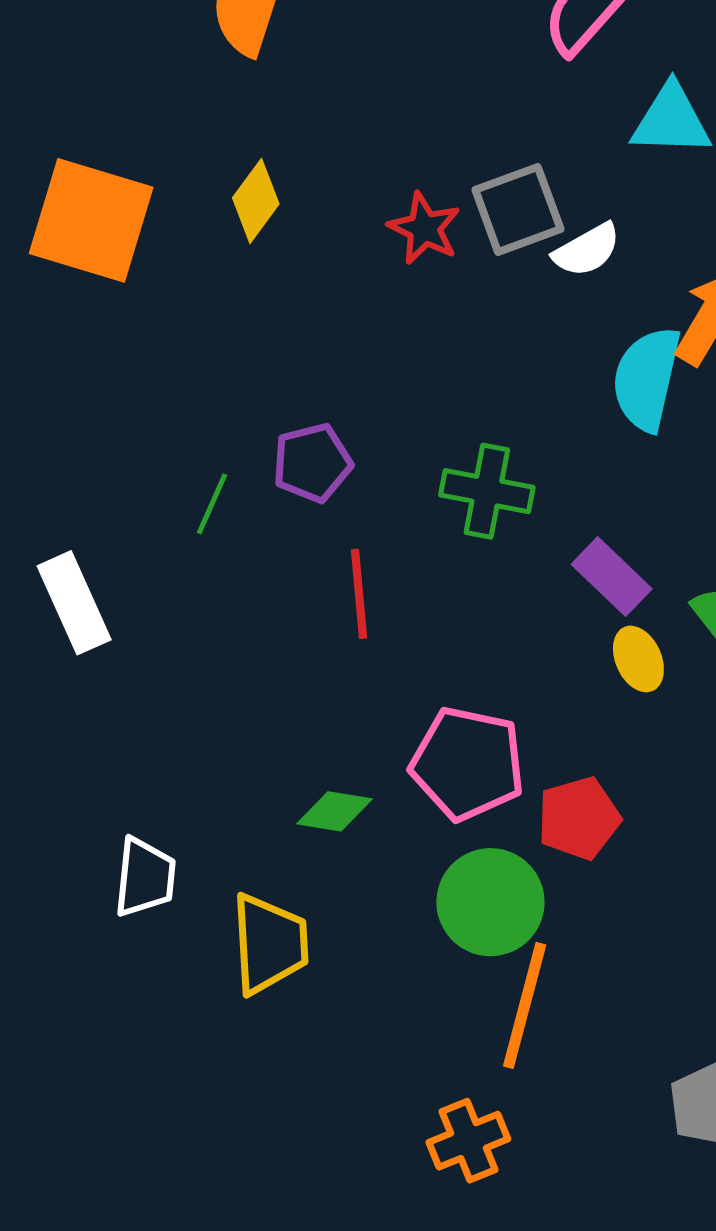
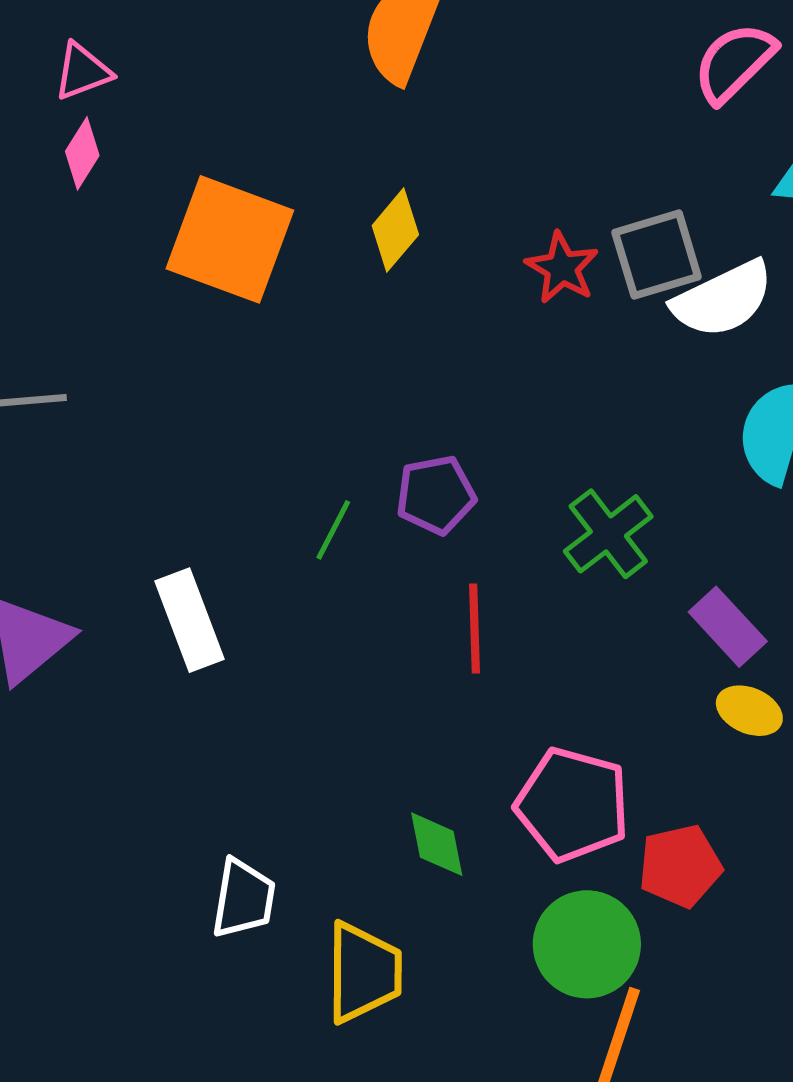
white semicircle: (587, 250) -> (723, 299), size x1.5
green cross: (487, 491) -> (608, 534), turned 38
yellow ellipse: (638, 659) -> (749, 711), turned -46
green diamond: (335, 811) -> (437, 844), turned 66

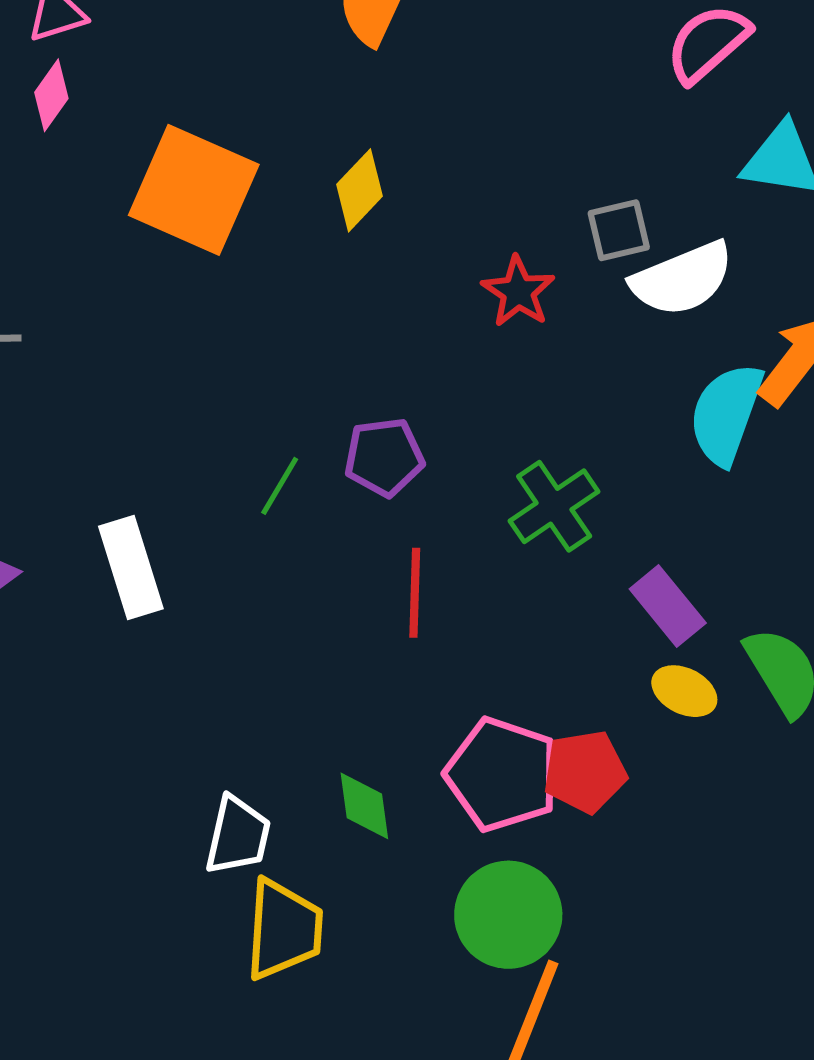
gray square: (657, 255) -> (619, 230), size x0.7
red star: (562, 268) -> (518, 292), moved
red pentagon: (680, 866) -> (585, 772), moved
white trapezoid: (243, 898) -> (238, 835), moved

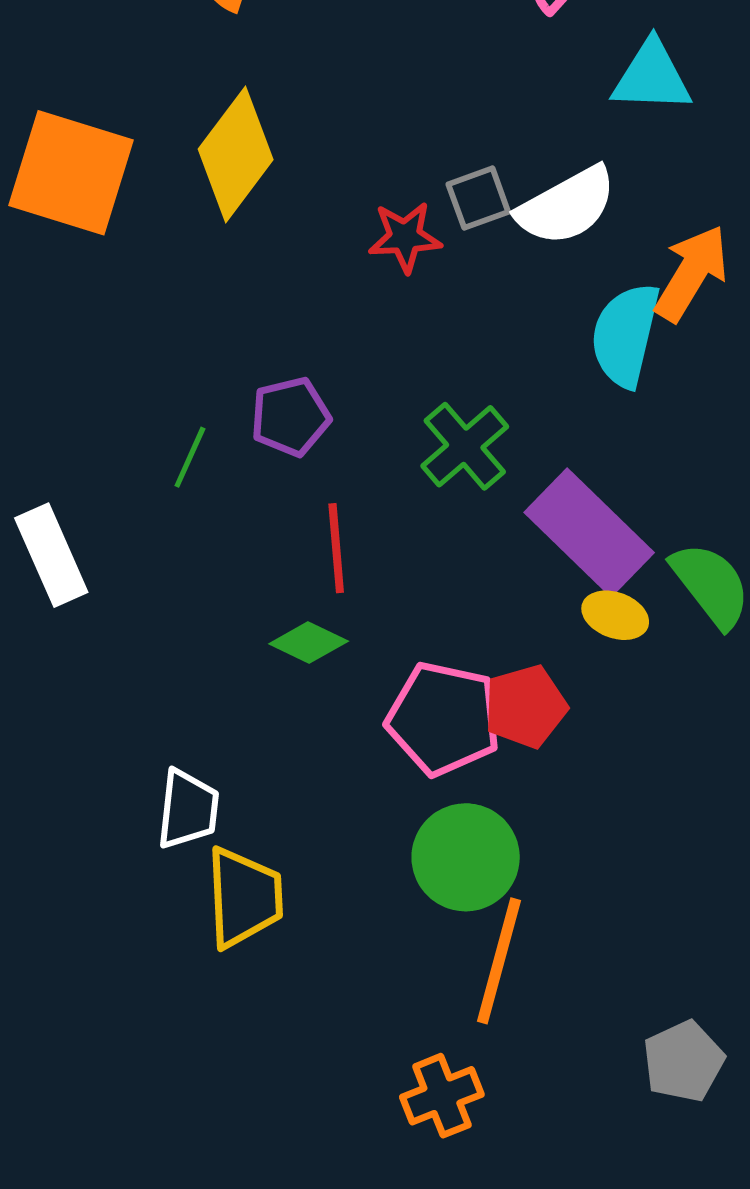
yellow diamond: (359, 190) -> (236, 154), size x1.6
gray square: (619, 230) -> (478, 198), moved
red star: (518, 292) -> (405, 237), turned -30
purple rectangle: (668, 606) -> (589, 533), size x1.6
green diamond: (364, 806) -> (309, 643), moved, turned -50

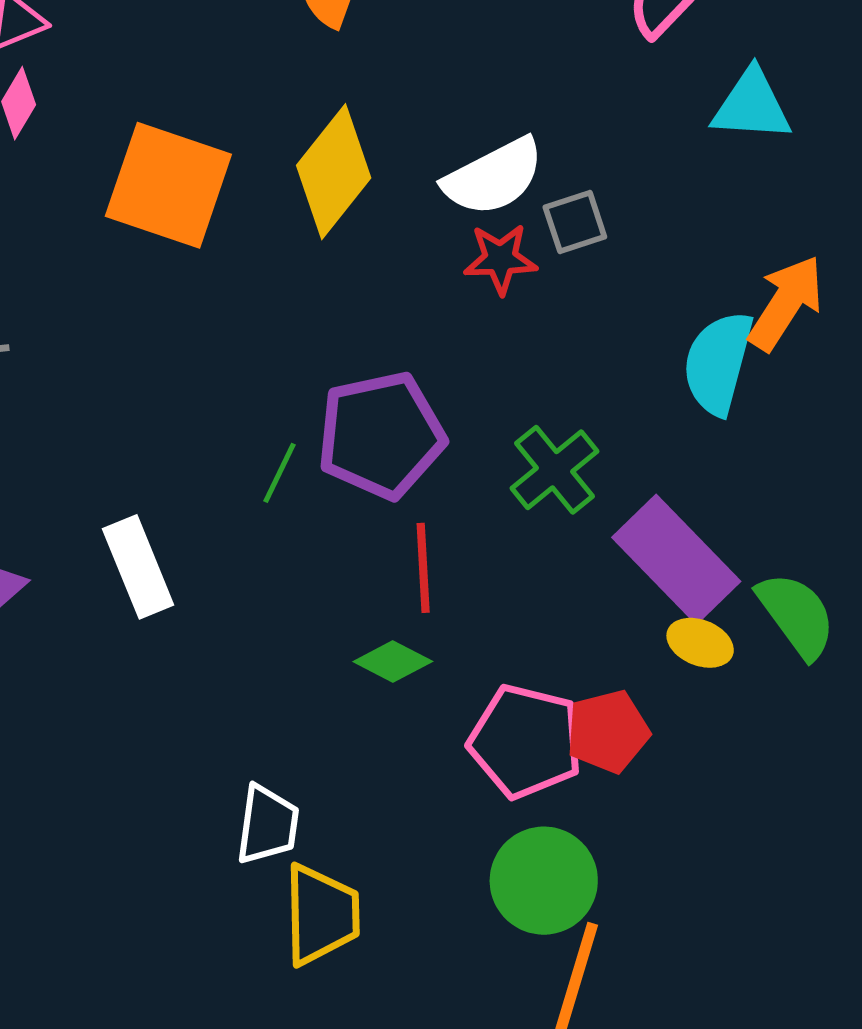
white semicircle: (566, 206) -> (494, 177), moved
purple pentagon: (290, 417) -> (381, 435), size x1.6

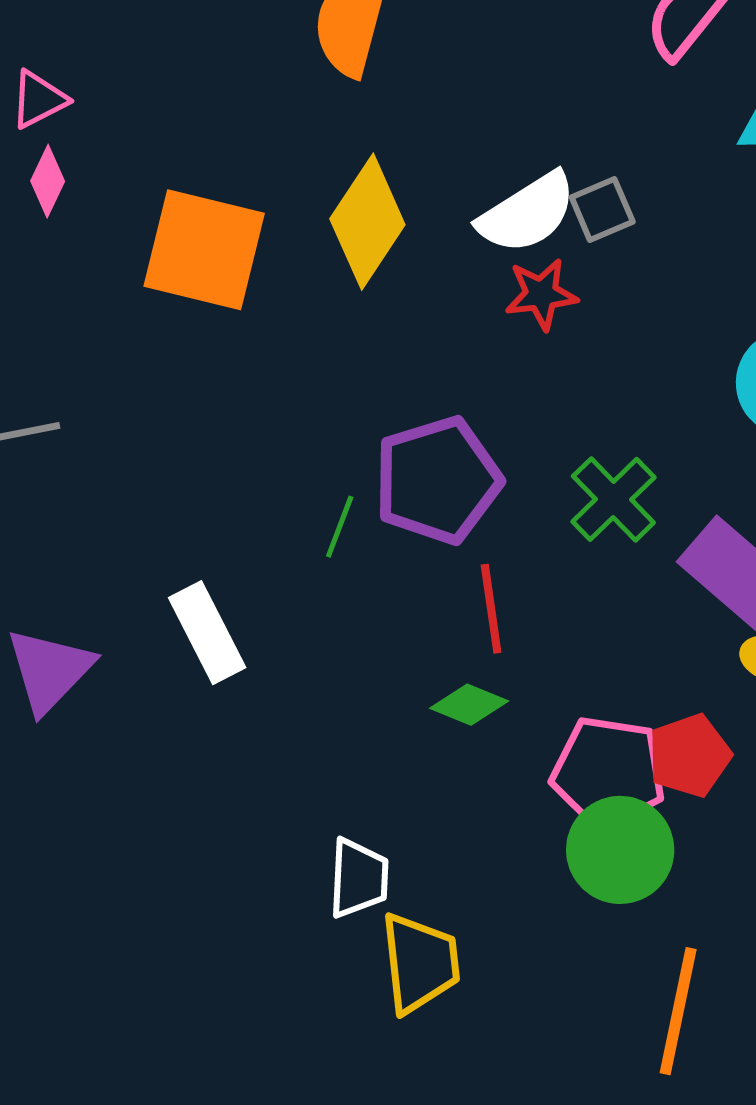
gray square: (575, 222) -> (602, 210), moved
green circle: (544, 881) -> (620, 850), moved

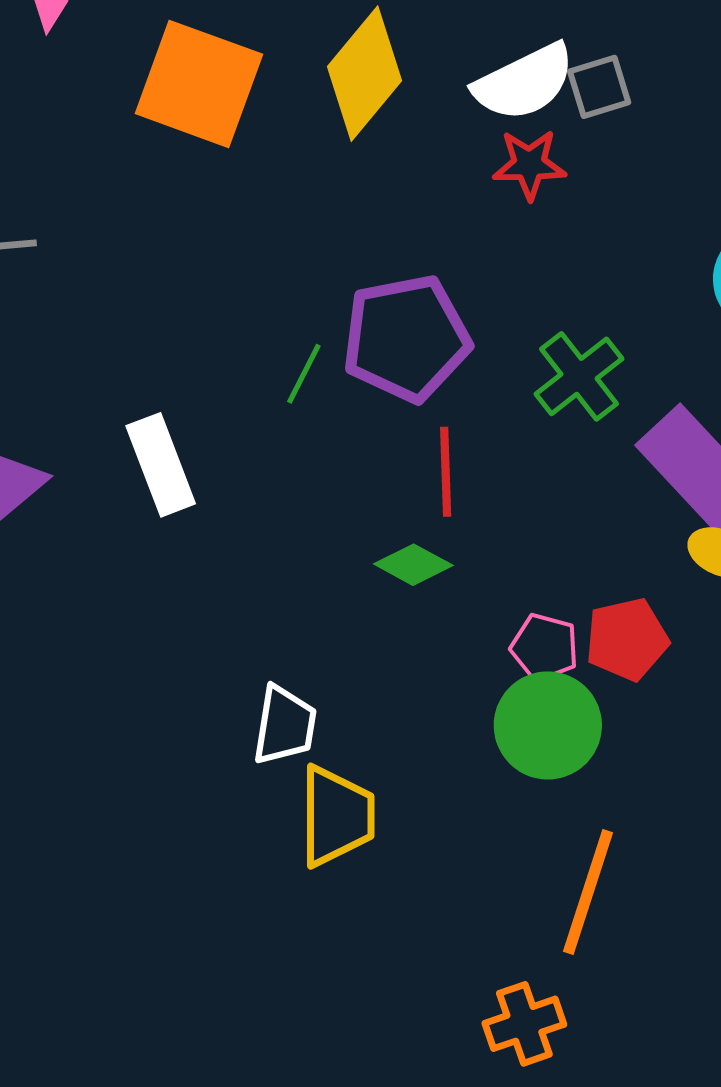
pink pentagon: (608, 773) -> (545, 647), size x0.6

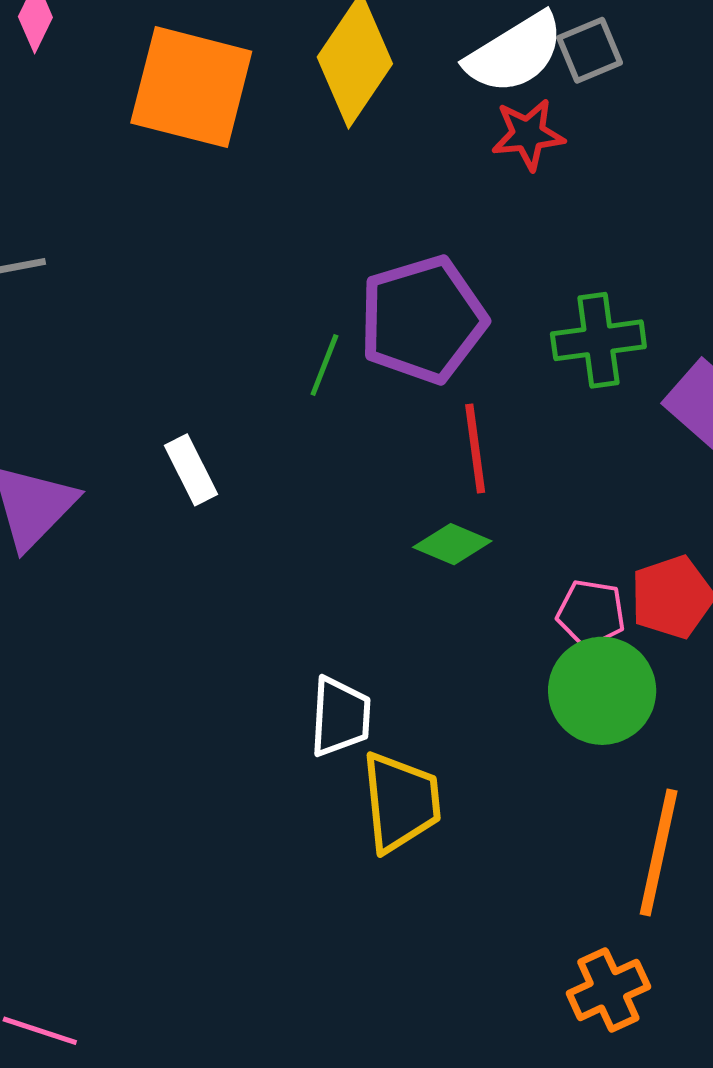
green cross: (579, 376) -> (598, 340), turned 36
white rectangle: (161, 465) -> (191, 470), size x0.7

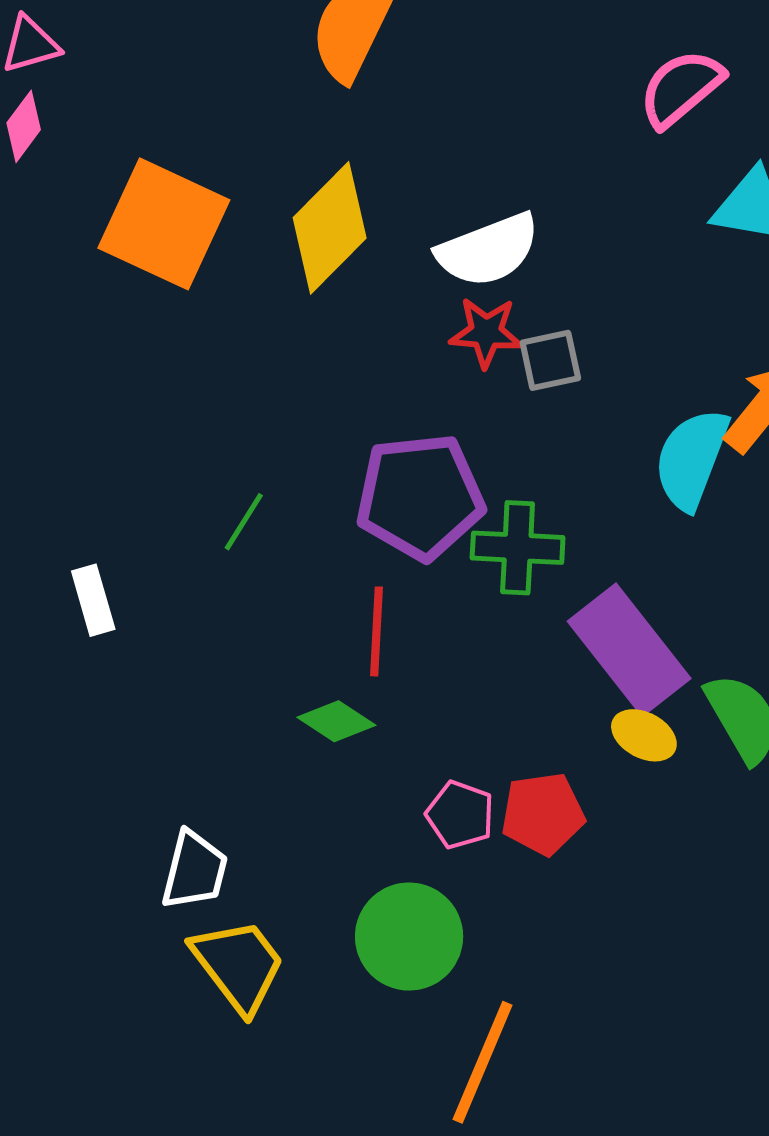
gray square: (590, 50) -> (550, 360), moved
purple pentagon: (423, 320) -> (420, 497), moved
green circle: (602, 691) -> (409, 937), moved
yellow trapezoid: (401, 802) -> (238, 965), turned -42

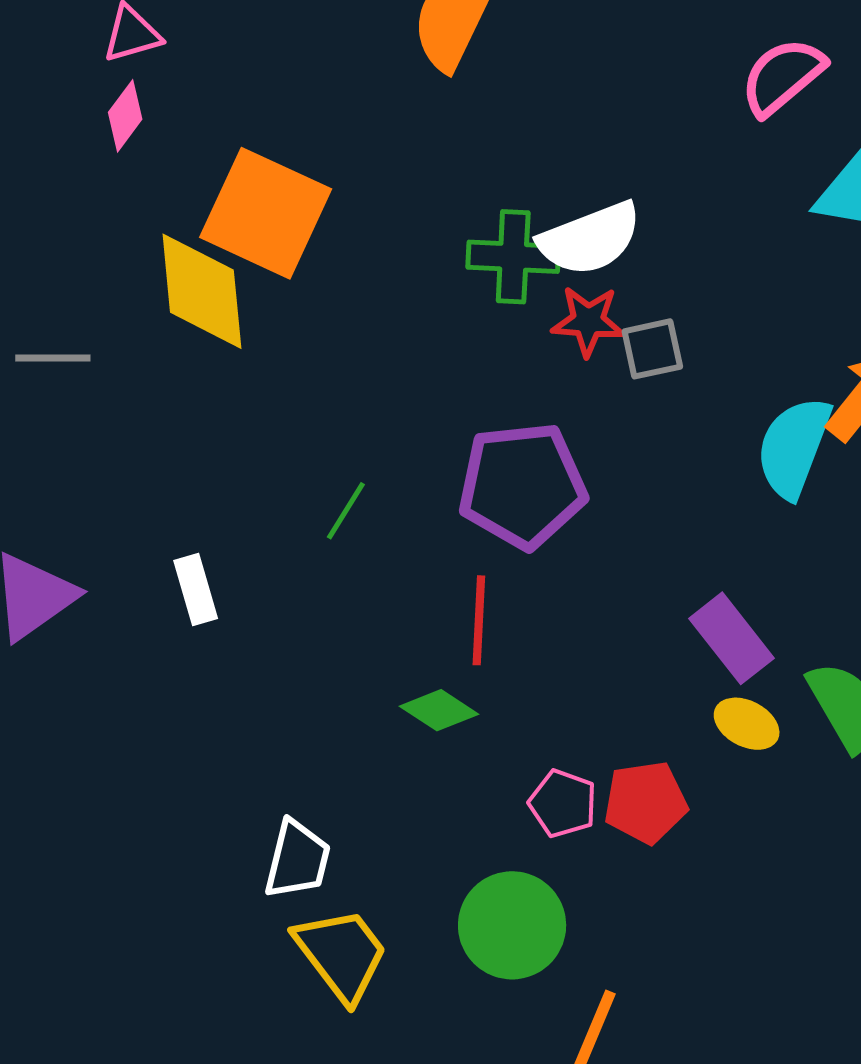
yellow diamond: (330, 228) -> (202, 291), moved, turned -50
green cross: (518, 548) -> (513, 257), moved
purple rectangle: (629, 650) -> (732, 638), size x0.7

